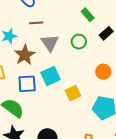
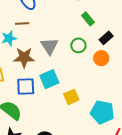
brown line: (36, 23) -> (22, 24), moved
brown star: (25, 55) -> (24, 58), turned 30
orange circle: (103, 72) -> (101, 58), moved

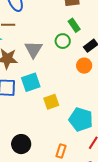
green circle: (78, 45) -> (63, 41), moved

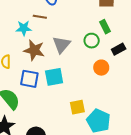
orange circle: (84, 66) -> (101, 68), moved
yellow square: (51, 102) -> (77, 107), moved

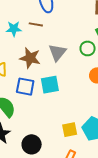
cyan star: (24, 28) -> (14, 29), moved
yellow square: (77, 107) -> (70, 130), moved

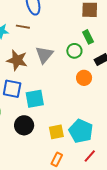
cyan square: (50, 85) -> (35, 99), moved
black circle: (32, 144) -> (24, 125), moved

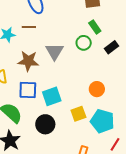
orange circle: (84, 78) -> (97, 89), moved
yellow square: (56, 132) -> (78, 114), moved

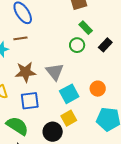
gray triangle: (54, 51) -> (55, 72), moved
cyan square: (52, 96) -> (69, 94), moved
yellow square: (78, 114) -> (69, 118), moved

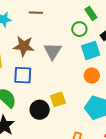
brown line: (20, 38) -> (36, 13), moved
cyan square: (69, 94) -> (91, 50), moved

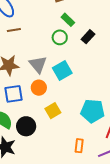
cyan square: (91, 50) -> (62, 70), moved
orange circle: (92, 76) -> (39, 88), moved
black circle: (40, 110) -> (26, 126), moved

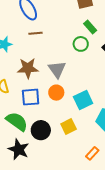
cyan square: (62, 70) -> (83, 100), moved
yellow square: (53, 111) -> (69, 127), moved
orange rectangle: (79, 146) -> (92, 153), turned 32

